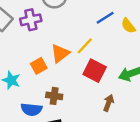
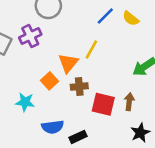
red square: (95, 71) -> (103, 104), moved
brown cross: (54, 96) -> (79, 86), moved

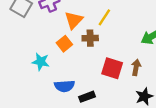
orange triangle: (68, 63) -> (74, 20), moved
brown cross: (79, 86) -> (90, 38), moved

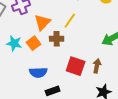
cyan star: (41, 62) -> (14, 43), moved
blue semicircle: (64, 86) -> (38, 72), moved

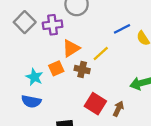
cyan star: (14, 43) -> (34, 77), moved
blue semicircle: (38, 72) -> (31, 101), moved

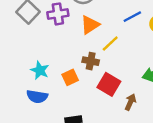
orange triangle: (71, 48) -> (90, 25), moved
orange square: (56, 68) -> (70, 77), moved
red square: (95, 104) -> (109, 84), moved

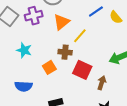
cyan star: (40, 70) -> (24, 50), moved

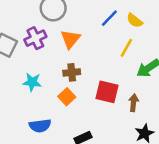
yellow line: (80, 36) -> (126, 48), moved
brown cross: (65, 52) -> (72, 72), moved

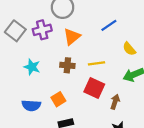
yellow semicircle: (135, 20) -> (129, 49), moved
yellow line: (126, 48) -> (96, 63), moved, turned 42
orange square: (67, 97) -> (58, 99), moved

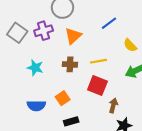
brown arrow: (115, 102) -> (113, 106), moved

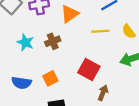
yellow line: (98, 61) -> (100, 31), moved
brown cross: (70, 64) -> (53, 41), moved, turned -32

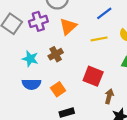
blue semicircle: (22, 83) -> (31, 84), moved

